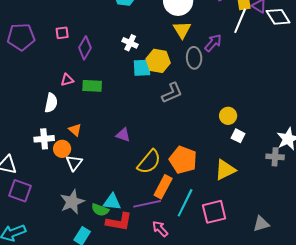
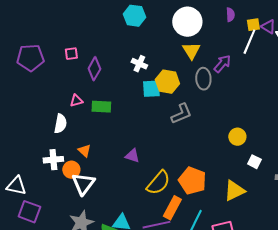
white square: (238, 136) -> (254, 162), moved
white triangle: (74, 163) -> (83, 184), size x1.4

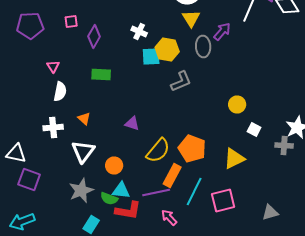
pink triangle: (76, 101) -> (53, 66), moved, turned -48
orange circle: (71, 170) -> (114, 166), moved

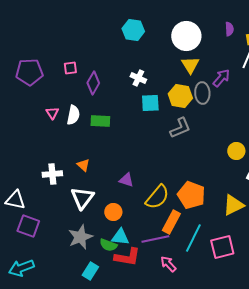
yellow hexagon: (167, 50) -> (180, 96), moved
white semicircle: (60, 92) -> (73, 115), moved
purple triangle: (132, 124) -> (126, 180), moved

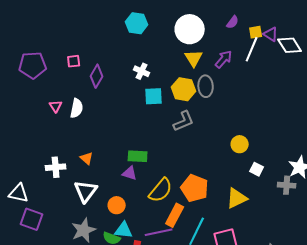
purple semicircle: (229, 29) -> (233, 22), turned 40
purple arrow: (221, 78) -> (224, 59), moved
green rectangle: (100, 121) -> (138, 156), moved

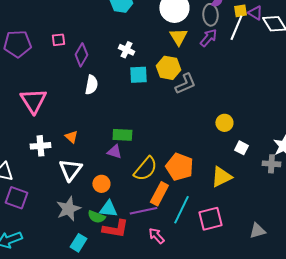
gray ellipse: (206, 86) -> (210, 15), moved
pink triangle: (56, 106) -> (33, 101), moved, size x2.0
white semicircle: (77, 108) -> (91, 85), moved
gray L-shape: (184, 121) -> (185, 84), moved

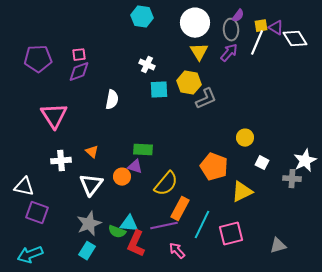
purple diamond: (81, 55) -> (79, 72), moved, turned 40
orange pentagon: (179, 167) -> (214, 167), moved
orange circle: (101, 184) -> (122, 177), moved
red L-shape: (115, 229) -> (136, 244), turned 104
cyan rectangle: (78, 243) -> (87, 251), moved

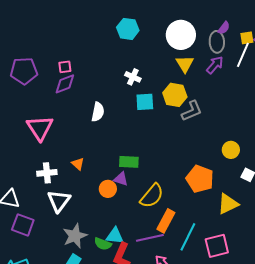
white triangle: (91, 185) -> (59, 201), moved

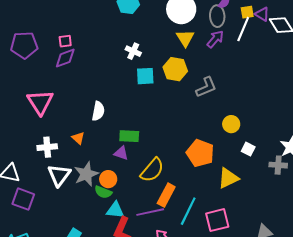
gray L-shape: (192, 111) -> (206, 87), moved
white semicircle: (98, 112) -> (98, 111), moved
orange circle: (108, 189) -> (108, 179), moved
gray star: (75, 236) -> (86, 174), moved
green semicircle: (103, 244) -> (103, 192), moved

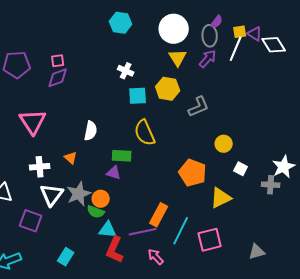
yellow semicircle: (152, 170) -> (145, 133), moved, turned 116
purple square: (23, 199) -> (31, 221), moved

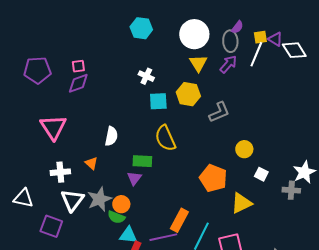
purple triangle: (114, 173) -> (134, 178), turned 49

